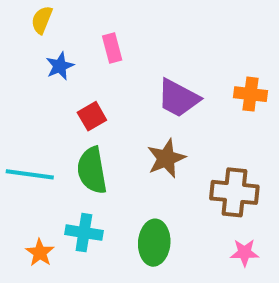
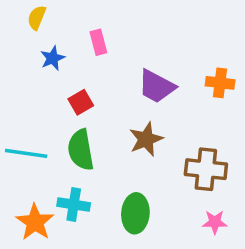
orange star: (40, 253) -> (35, 222), size x1.5

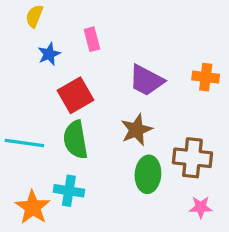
red square: (81, 102) -> (75, 95), size x1.5
green ellipse: (135, 213) -> (148, 174), moved

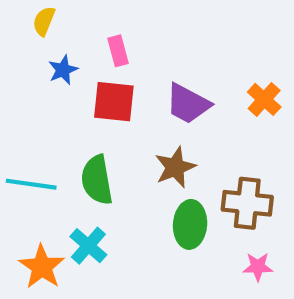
orange cross: (206, 77) -> (264, 99), turned 35
red square: (75, 95) -> (114, 102), moved, turned 36
cyan cross: (69, 191) -> (88, 246), turned 32

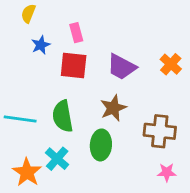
green ellipse: (190, 224) -> (101, 145), moved

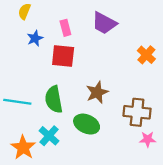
purple trapezoid: (121, 67) -> (104, 23), moved
green ellipse: (101, 145) -> (87, 124), turned -70
pink star: (167, 172) -> (148, 139), moved

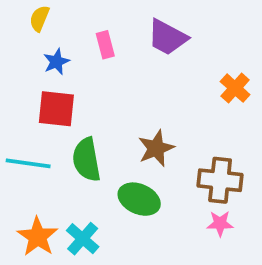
red square: (63, 56) -> (56, 109), moved
cyan cross: (49, 136) -> (83, 239), moved
pink star: (148, 139) -> (220, 224), moved

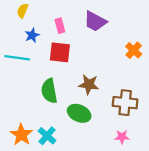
red square: (56, 109) -> (60, 52), moved
brown star: (156, 148) -> (89, 84), turned 30
cyan line: (28, 163) -> (17, 58), moved
pink star: (220, 224) -> (122, 137), moved

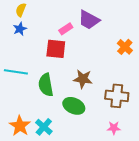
pink rectangle: (60, 26) -> (66, 29), moved, turned 72
blue star: (32, 35) -> (20, 29), moved
cyan line: (17, 58) -> (16, 72), moved

